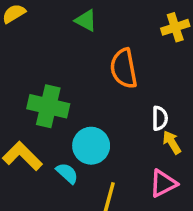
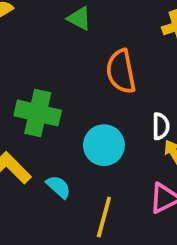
cyan circle: (91, 146) -> (104, 145), moved

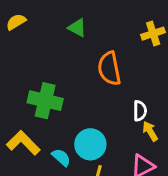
cyan circle: (104, 145) -> (90, 144), moved

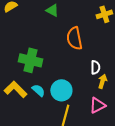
yellow arrow: (150, 131) -> (102, 81), turned 48
cyan semicircle: (61, 157) -> (38, 90), moved

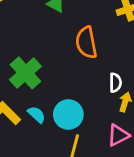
green cross: (30, 60) -> (25, 73), turned 35

